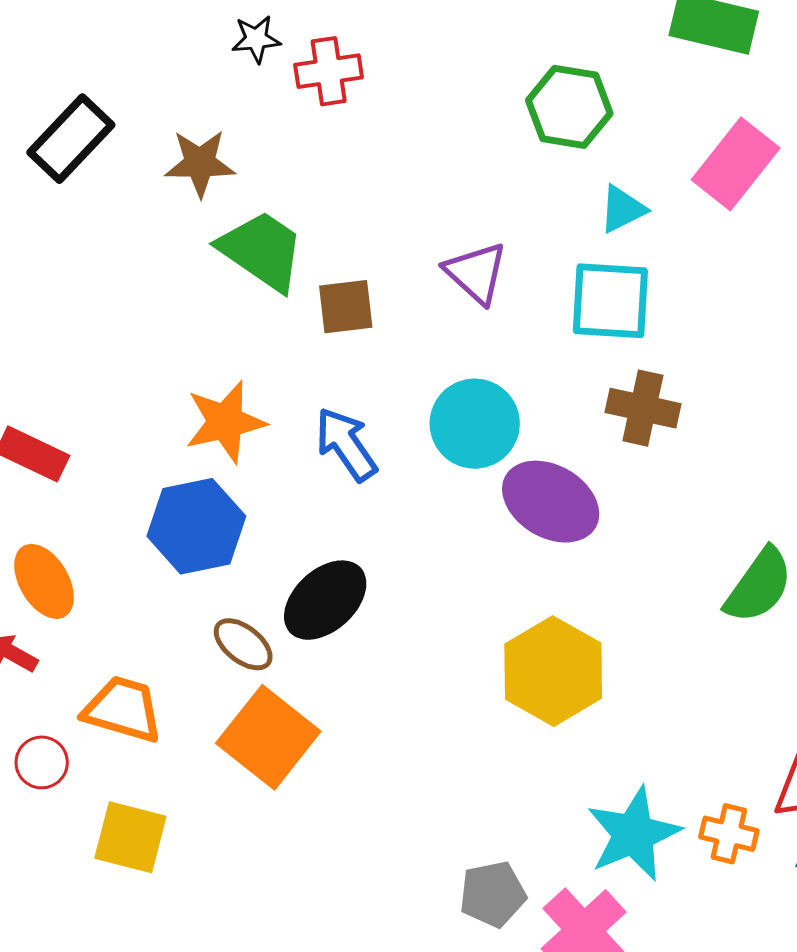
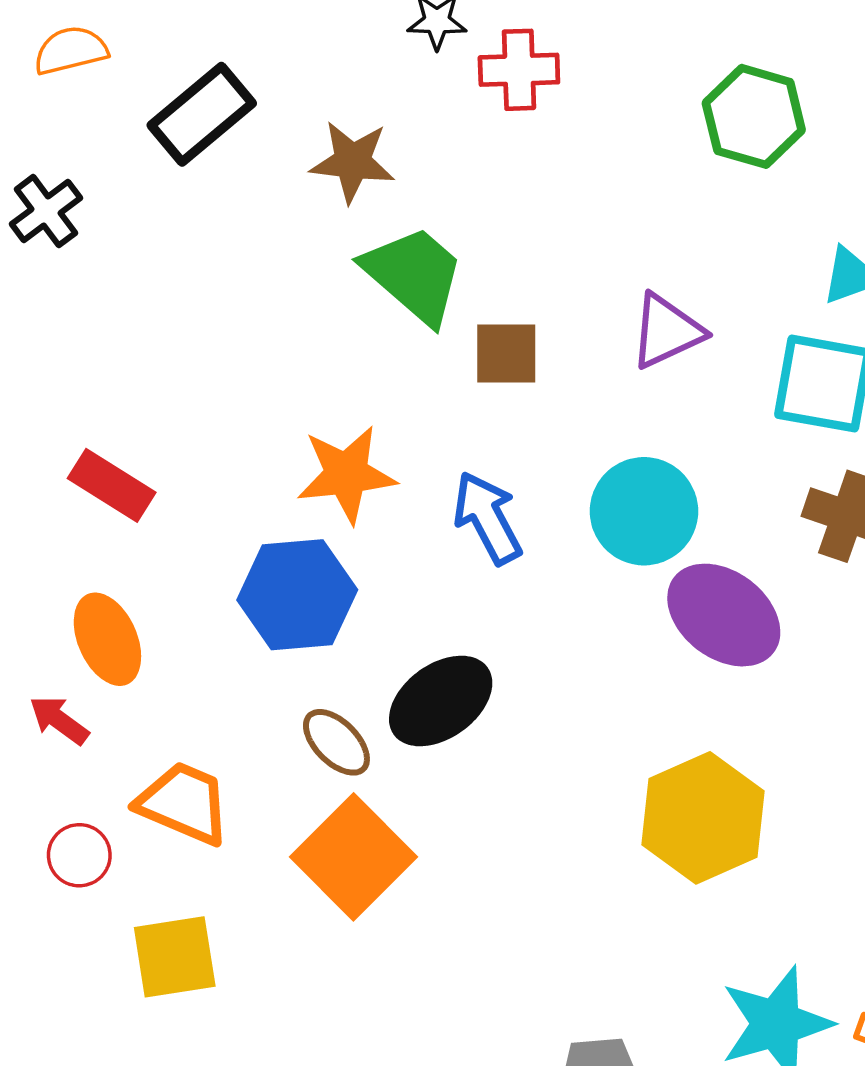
green hexagon: (569, 107) -> (754, 116), moved
purple triangle: (476, 273) -> (667, 331), turned 46
yellow square: (130, 837) -> (175, 957), turned -30

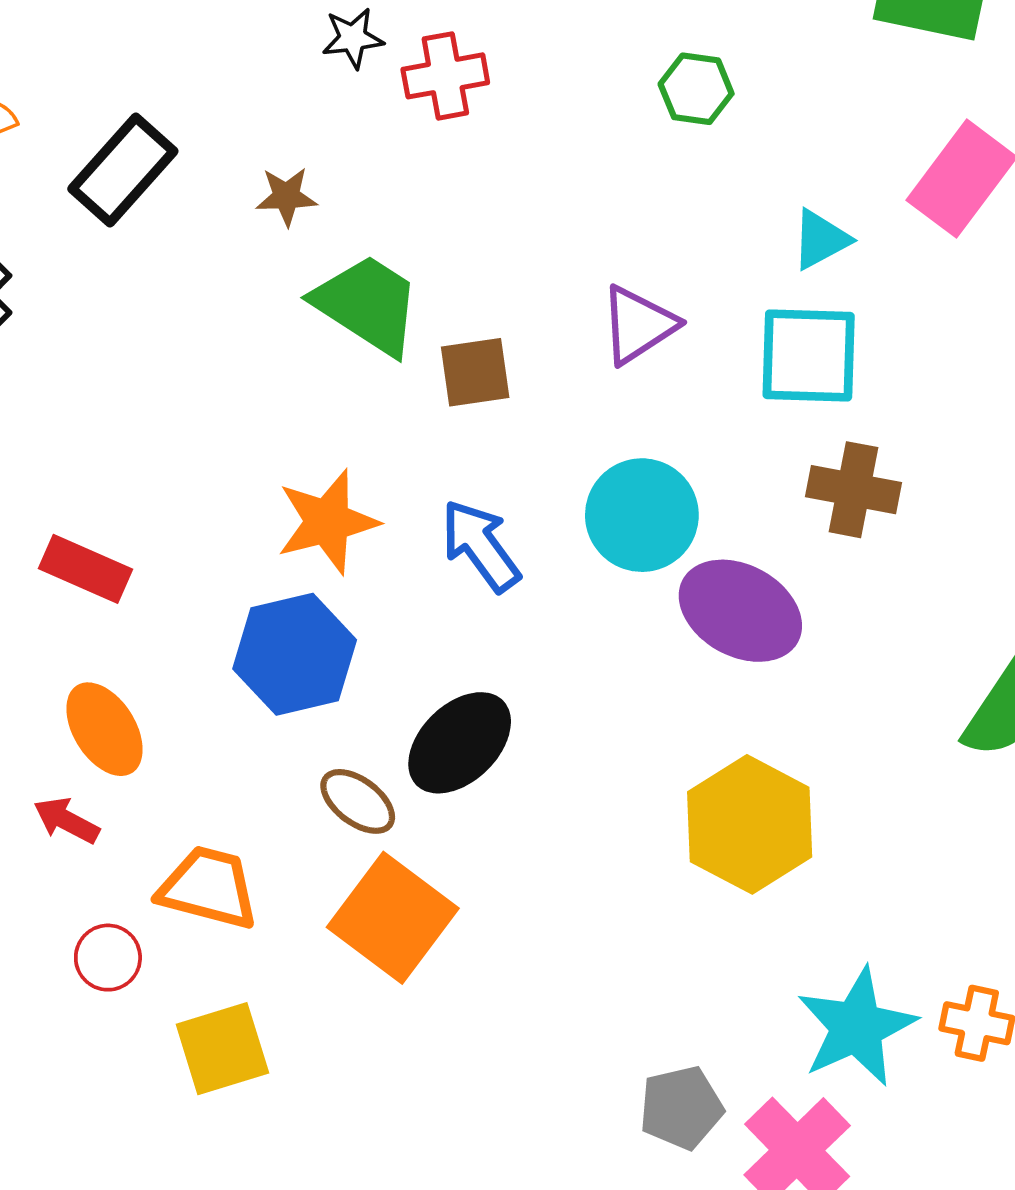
green hexagon: (754, 116) -> (696, 89), size x0.7
brown star: (352, 162) -> (286, 196), size x0.7

